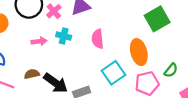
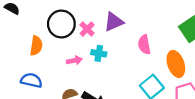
pink semicircle: (98, 39) -> (144, 45), moved

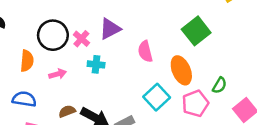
pink arrow: (74, 60) -> (58, 74), moved

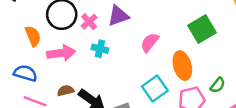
pink semicircle: (145, 51) -> (150, 42), turned 45
orange semicircle: (27, 61) -> (33, 36), turned -35
pink arrow: (58, 74) -> (61, 53), size x1.6

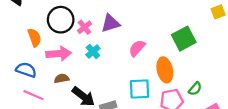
cyan cross: (100, 49) -> (93, 51), turned 32
cyan square: (155, 88) -> (140, 89), turned 30
brown semicircle: (66, 91) -> (62, 78), moved

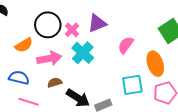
orange semicircle: (34, 38) -> (24, 45), turned 84
cyan cross: (93, 51) -> (83, 53), size x1.5

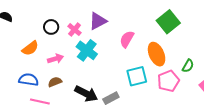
black circle: (48, 25) -> (51, 27), size x0.6
pink arrow: (49, 58) -> (55, 59), size x0.7
brown semicircle: (55, 83) -> (55, 82), moved

